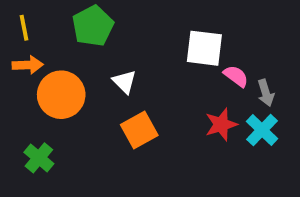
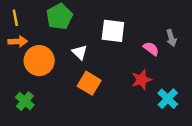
white square: (204, 48) -> (113, 31), moved
gray arrow: (266, 93) -> (171, 38), moved
orange square: (139, 130) -> (89, 83), turned -30
cyan cross: (262, 130) -> (168, 99), moved

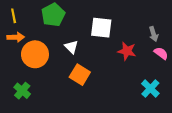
pink semicircle: (151, 49) -> (161, 53), moved
red star: (142, 80) -> (127, 51), moved, turned 30

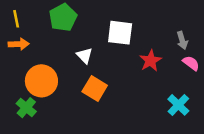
red star: (127, 51) -> (150, 61), turned 30
orange circle: (35, 54) -> (41, 81), moved

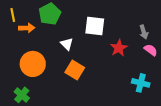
orange arrow: (19, 44) -> (27, 28), moved
cyan cross: (178, 105) -> (141, 83), turned -30
green cross: (26, 108) -> (22, 95), moved

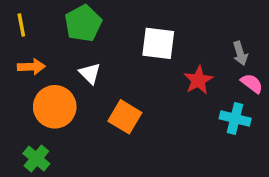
orange arrow: (27, 28) -> (31, 67), moved
white triangle: (67, 44) -> (90, 73), moved
cyan cross: (141, 83) -> (235, 118), moved

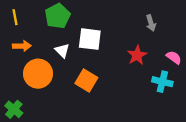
white square: (158, 43) -> (90, 39), moved
gray arrow: (240, 53) -> (151, 23), moved
green cross: (36, 159) -> (14, 109), moved

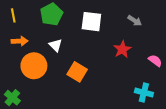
gray arrow: (151, 23) -> (135, 21), turned -40
white square: (90, 39) -> (91, 22), moved
pink semicircle: (174, 57) -> (155, 61), moved
cyan cross: (162, 82) -> (144, 92), moved

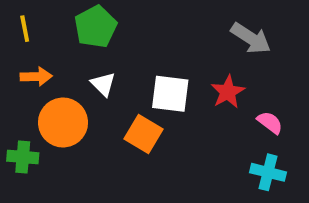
gray arrow: (135, 21) -> (251, 38), size x1.5
white square: (91, 22) -> (170, 94), moved
pink semicircle: (155, 61) -> (270, 122), moved
green cross: (12, 98) -> (23, 157), moved, turned -35

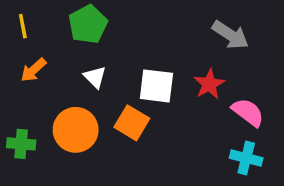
orange arrow: (36, 77) -> (33, 70), turned 140
orange circle: (63, 122) -> (76, 130), moved
pink semicircle: (270, 122) -> (248, 112), size x1.4

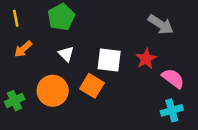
green cross: (21, 144) -> (15, 101), turned -30
cyan cross: (246, 158) -> (172, 110), turned -30

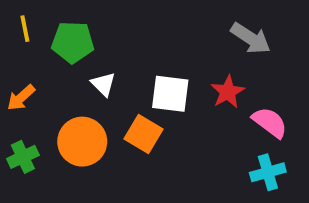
green pentagon: (61, 17) -> (73, 42), moved, turned 30
orange arrow: (23, 49) -> (21, 98), moved

